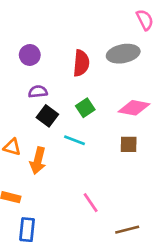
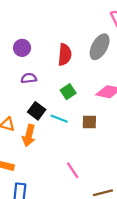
gray ellipse: (123, 54) -> (100, 47), turned -50
black square: (47, 116) -> (37, 111), moved
brown square: (129, 144) -> (89, 122), moved

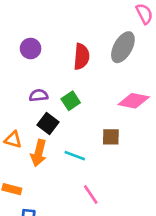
purple semicircle: (29, 78) -> (39, 95), moved
green square: (68, 92) -> (71, 101), moved
cyan line: (59, 119) -> (75, 156), moved

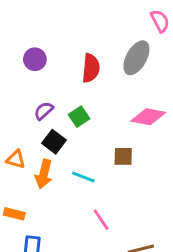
purple semicircle: (39, 95) -> (44, 111), turned -36

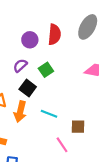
purple circle: (35, 59) -> (30, 40), moved
brown square: (123, 156) -> (78, 127), moved

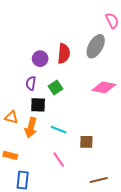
purple semicircle: (20, 66) -> (31, 83), turned -40
black square: (28, 88) -> (38, 105), turned -35
pink line: (62, 145) -> (59, 159), moved

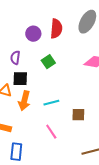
purple semicircle: (31, 83) -> (15, 58), moved
black square: (38, 105) -> (20, 79), moved
cyan line: (59, 130) -> (51, 103), turned -35

